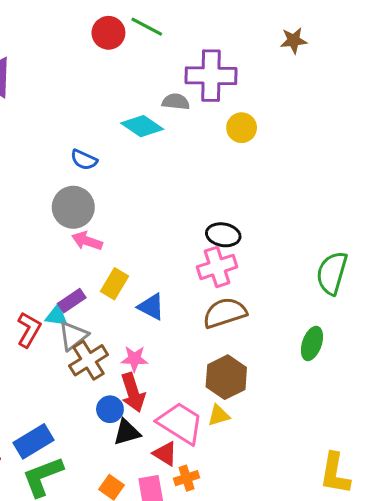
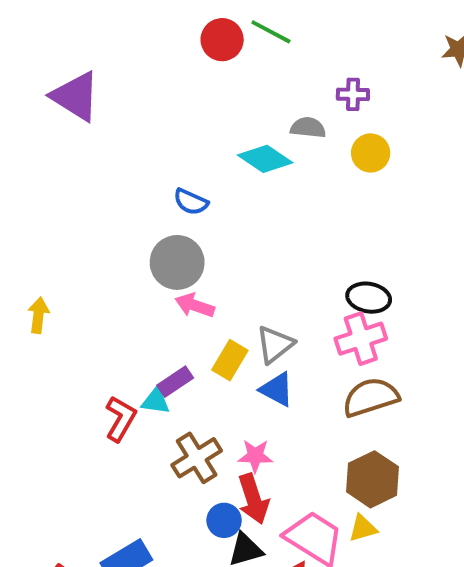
purple cross: (211, 76) -> (353, 94), size x0.5
yellow circle: (242, 128) -> (371, 153), moved
gray triangle: (73, 336) -> (275, 344), moved

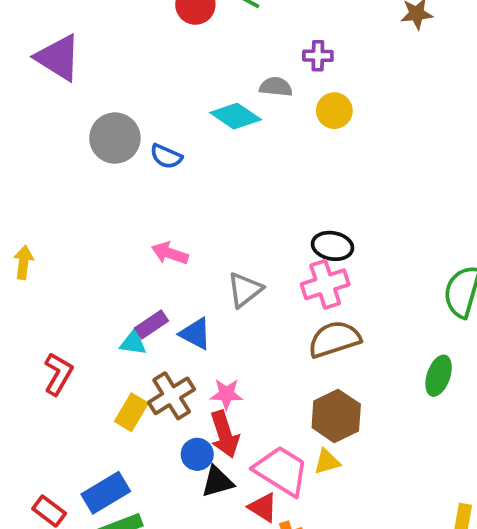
gray circle: (177, 262) -> (115, 138), moved
yellow rectangle: (230, 360) -> (131, 412), moved
blue triangle: (277, 389) -> (195, 334), moved
red L-shape: (120, 419) -> (58, 374), moved

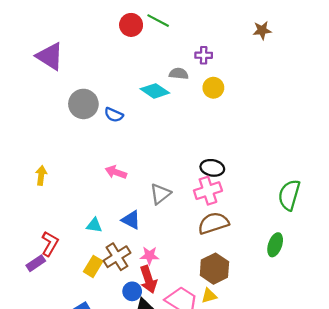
yellow arrow: (23, 262) -> (41, 175), moved
purple rectangle: (151, 325) -> (36, 263), moved

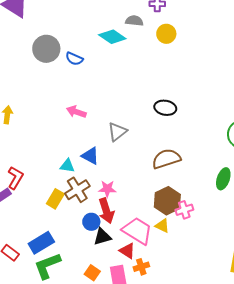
pink cross: (208, 191) -> (184, 210), moved, size x0.7
cyan triangle: (94, 225) -> (67, 166), moved
yellow triangle: (209, 296) -> (162, 226), turned 42

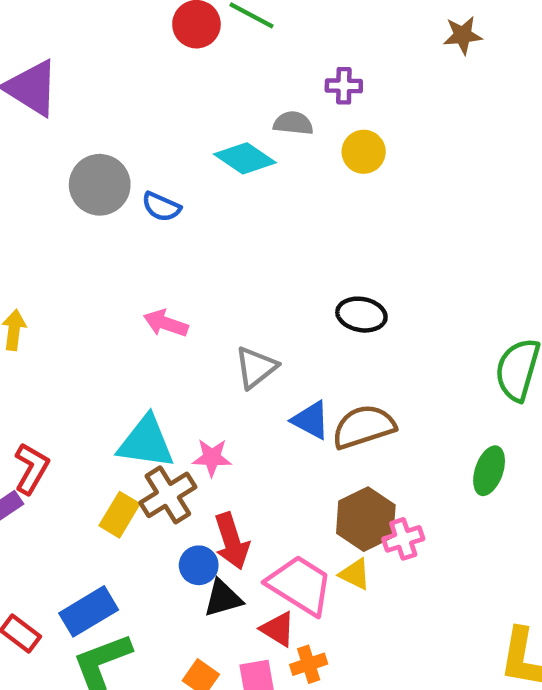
blue triangle: (90, 156) -> (311, 420), moved
cyan triangle: (67, 166) -> (146, 442), size x1.8
pink star: (107, 189) -> (212, 458), moved

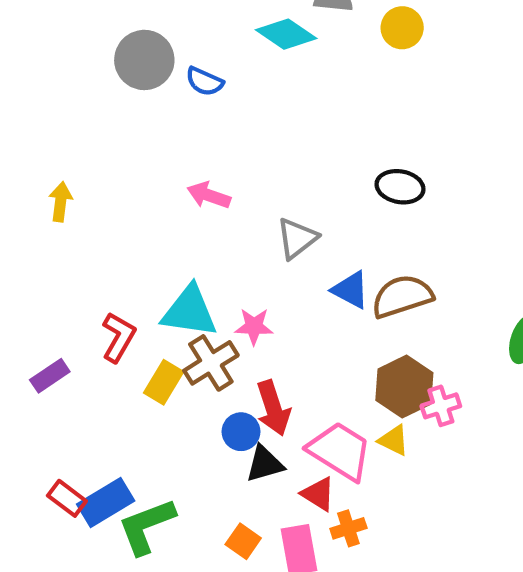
red L-shape: (32, 469) -> (119, 337), moved
blue rectangle: (89, 611) -> (106, 503), moved

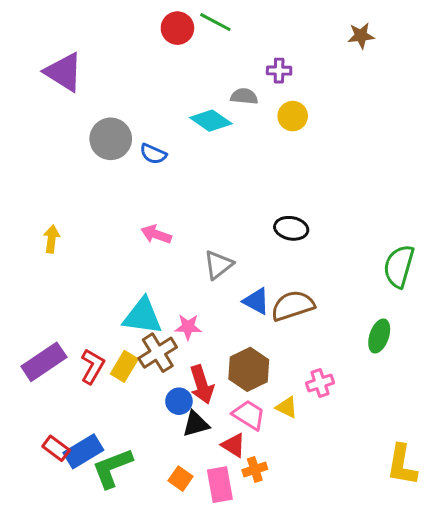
red L-shape: (119, 337) -> (92, 366), moved
purple rectangle: (50, 376) -> (44, 362), size x1.6
brown hexagon: (404, 387) -> (249, 369), moved
pink trapezoid: (340, 451) -> (249, 415), size x0.7

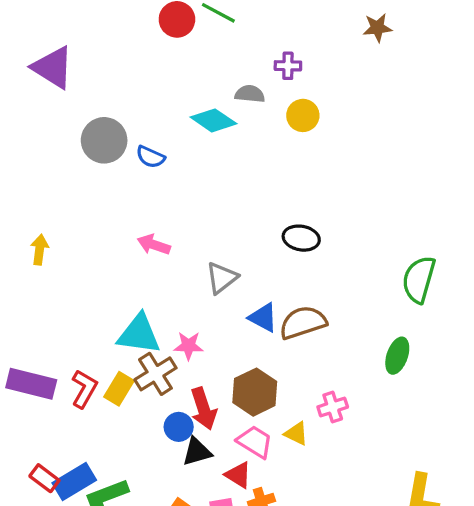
purple rectangle: (44, 362) -> (31, 384), turned 48

